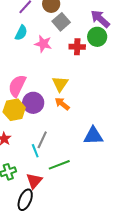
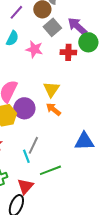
purple arrow: (100, 19) -> (77, 26), moved

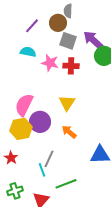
gray square: (52, 27) -> (68, 41), turned -30
cyan semicircle: (12, 38) -> (28, 52), turned -105
red cross: (68, 52) -> (71, 66), moved
orange arrow: (53, 109) -> (69, 132), moved

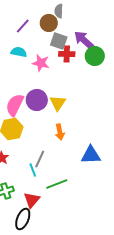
red cross: (71, 66) -> (67, 54), moved
purple circle: (40, 122) -> (37, 100), moved
orange arrow: (69, 132) -> (60, 132), turned -140

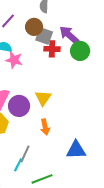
brown circle: (49, 23) -> (34, 27), moved
pink star: (41, 63) -> (14, 60), moved
purple circle: (37, 100) -> (19, 106), moved
cyan line: (33, 170) -> (18, 165), turned 48

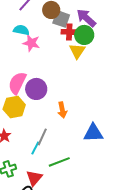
green circle: (80, 51) -> (84, 35), moved
yellow triangle: (43, 98) -> (77, 51), moved

